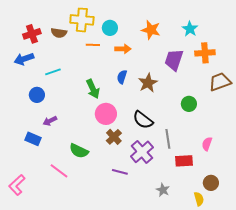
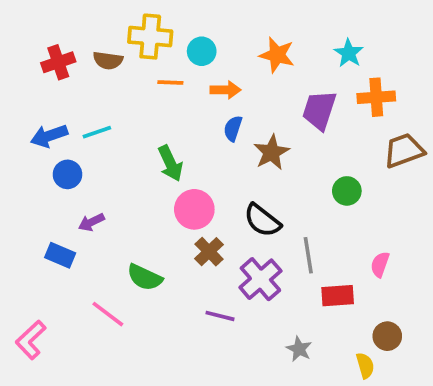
blue arrow: (24, 59) -> (49, 136), moved
blue semicircle: (122, 77) -> (233, 128), moved

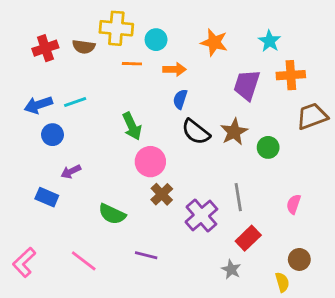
brown star: (271, 152) -> (234, 132), moved
black semicircle: (262, 220) -> (196, 132), moved
red rectangle: (338, 296) -> (248, 238), moved, turned -40
pink line: (108, 314) -> (84, 261), moved
purple line: (220, 316) -> (146, 255), moved

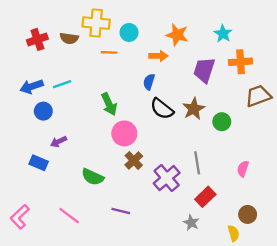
orange arrow: (174, 69) -> (158, 56), moved

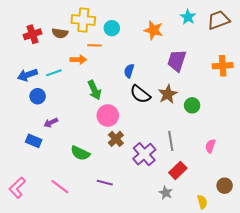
cyan star: (223, 34) -> (188, 17), moved
orange arrow: (158, 56) -> (78, 60), moved
orange cross: (241, 62) -> (223, 66), moved
brown trapezoid: (258, 96) -> (218, 20), moved
brown circle: (248, 214) -> (225, 186), moved

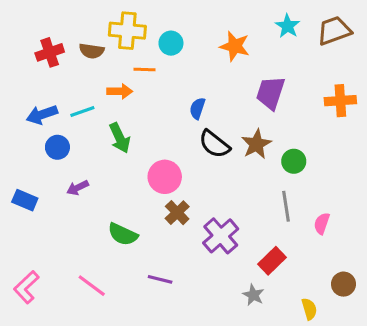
green arrow: (95, 90) -> (120, 138), moved
blue rectangle: (34, 141) -> (25, 200), moved
gray line: (171, 141) -> (286, 206), moved

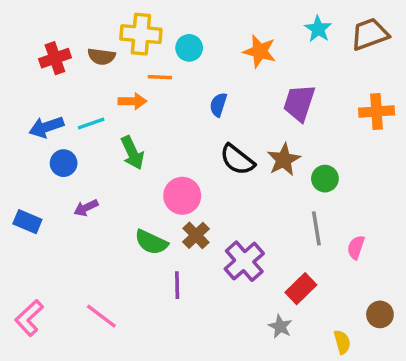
blue semicircle: (197, 108) -> (218, 105), moved
green semicircle: (123, 234) -> (151, 242), moved
purple line: (160, 279) -> (177, 285), moved, turned 75

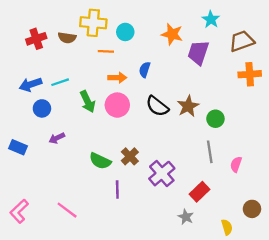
brown trapezoid: (370, 34) -> (242, 41), moved
orange arrow: (132, 101) -> (117, 78), moved
purple trapezoid: (299, 103) -> (198, 53), moved
pink circle: (182, 196) -> (117, 105), moved

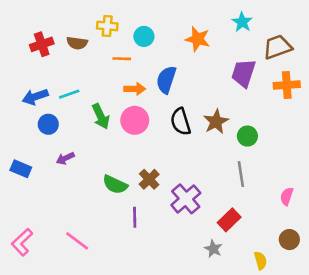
yellow cross: (93, 23) -> (107, 26), size x0.7
purple trapezoid: (198, 53) -> (243, 73), moved
blue semicircle: (145, 70) -> (166, 80), size x1.5
black semicircle: (157, 106) -> (181, 122), turned 35
pink semicircle: (236, 164) -> (287, 196), moved

